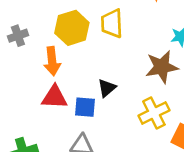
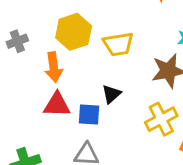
yellow trapezoid: (112, 23) -> (118, 44), moved, turned -96

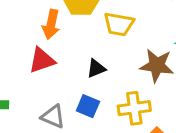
red triangle: (57, 105) -> (42, 60), turned -40
blue square: (89, 114) -> (88, 106), moved

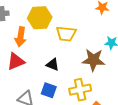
black triangle: (96, 68) -> (53, 64), turned 48

